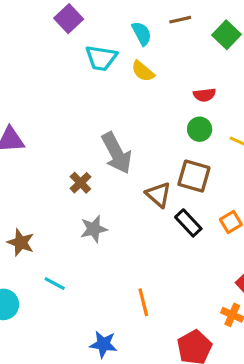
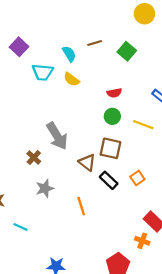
orange line: (143, 302) -> (81, 206), moved

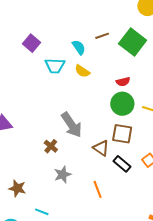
green square: (127, 51) -> (133, 42), size x1.5
green circle: (112, 116) -> (122, 104), size x1.5

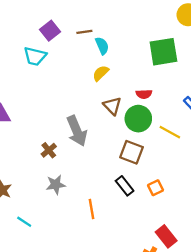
brown line: (102, 36) -> (84, 32), moved
green square: (133, 42) -> (163, 52), turned 32
cyan trapezoid: (55, 66) -> (35, 56), moved
yellow semicircle: (82, 71) -> (101, 73), turned 91
brown triangle: (101, 148) -> (112, 106), moved

